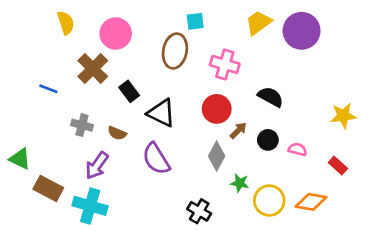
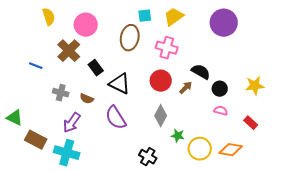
yellow trapezoid: (258, 23) -> (174, 17), moved
brown arrow: (238, 130) -> (186, 88), moved
black circle: (268, 140) -> (220, 89), moved

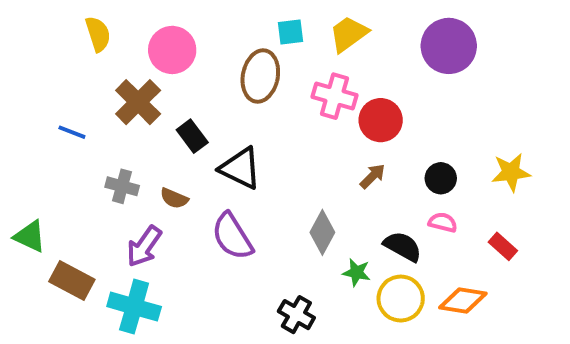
black semicircle: (201, 72) -> (403, 246), moved
red circle: (161, 81) -> (381, 120), moved

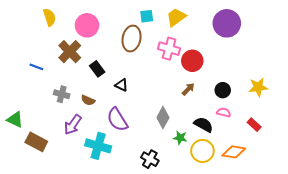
black triangle: (240, 168) -> (121, 85), size x0.6
cyan cross: (134, 307) -> (98, 146), moved

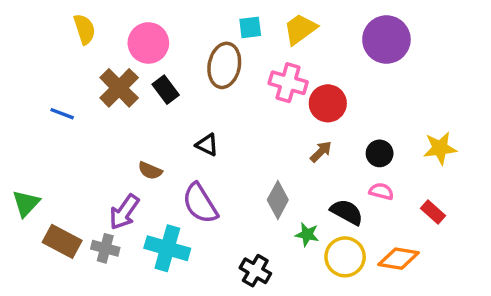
black rectangle: (97, 69) -> (166, 90), moved
gray cross: (62, 94) -> (105, 248), moved
green triangle: (15, 120) -> (26, 203), turned 48

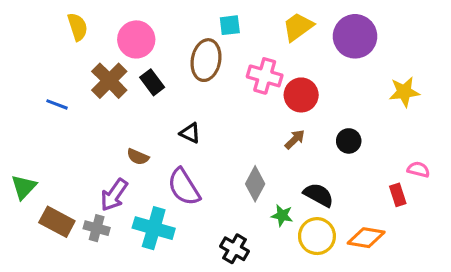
yellow trapezoid: (300, 29) -> (298, 27), moved
yellow star: (440, 148) -> (404, 92), moved
pink semicircle: (381, 191) -> (418, 169), moved
red rectangle: (433, 212) -> (398, 195), turned 30

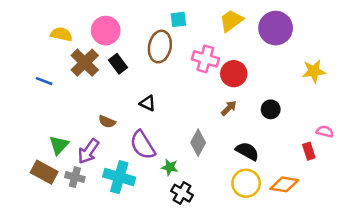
yellow semicircle: (78, 27) -> (61, 34), moved, turned -60
green triangle: (24, 187) -> (59, 145), moved
green star: (282, 215) -> (170, 167), moved

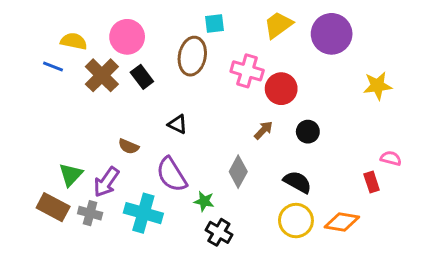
blue line: (44, 81) -> (53, 66), moved
brown arrow: (229, 108) -> (263, 130), moved
black circle: (271, 109) -> (308, 132), moved

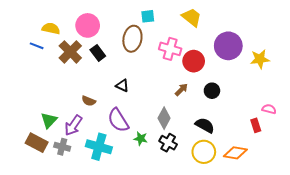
yellow trapezoid: (278, 25) -> (192, 17), turned 75
purple circle: (332, 34) -> (228, 46), moved
black cross: (219, 232) -> (168, 143), moved

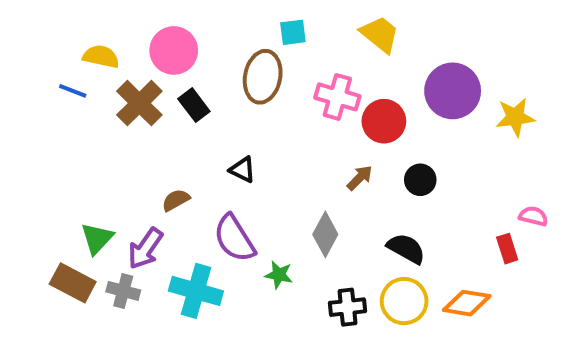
brown semicircle: (89, 101) -> (176, 200), turned 128
black cross: (168, 143) -> (348, 307), moved, turned -36

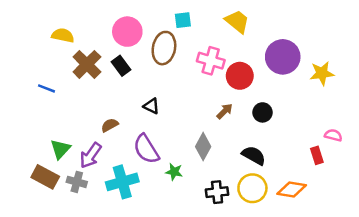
pink circle: (174, 50) -> (127, 32), moved
blue line: (73, 91) -> (46, 88), moved
cyan cross: (196, 291) -> (122, 182), turned -32

